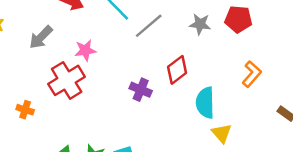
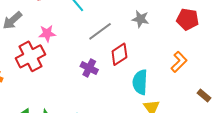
red pentagon: (238, 19) -> (188, 19), moved
gray line: (149, 26) -> (100, 31), moved

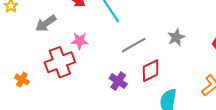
gray star: (140, 19) -> (176, 37), turned 30

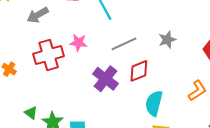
pink star: (80, 41) -> (78, 43), moved
purple cross: (118, 81) -> (106, 79), size x1.4

